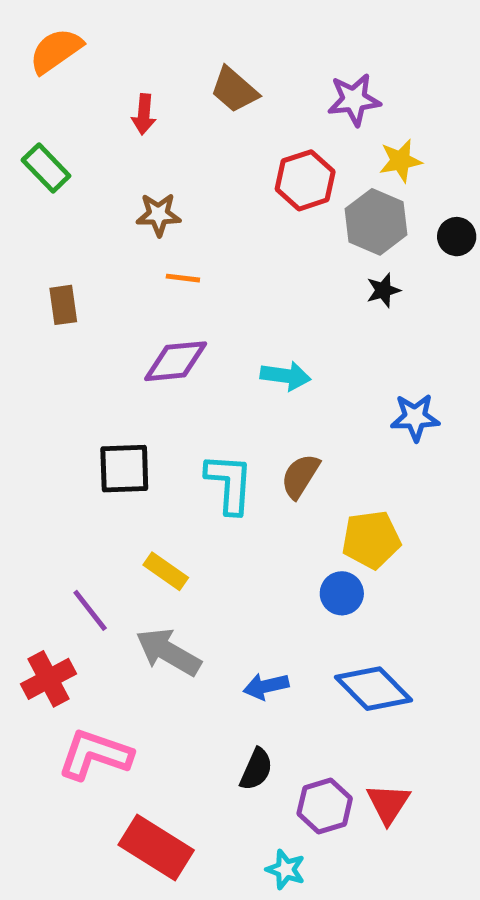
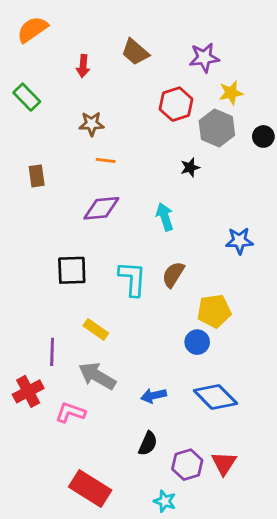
black star: (383, 290) -> (190, 167), moved
cyan arrow: (286, 376) -> (165, 217), turned -116
purple line: (90, 610) -> (52, 352), turned 40
pink L-shape: (95, 755) -> (70, 413), moved, size x0.7

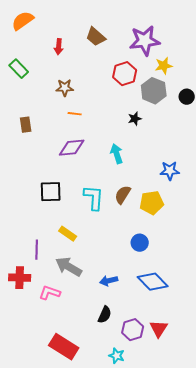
purple star: (204, 58) -> (145, 41), size x1.4
yellow pentagon: (214, 311) -> (152, 203), moved
red cross: (28, 391) -> (20, 278), turned 30

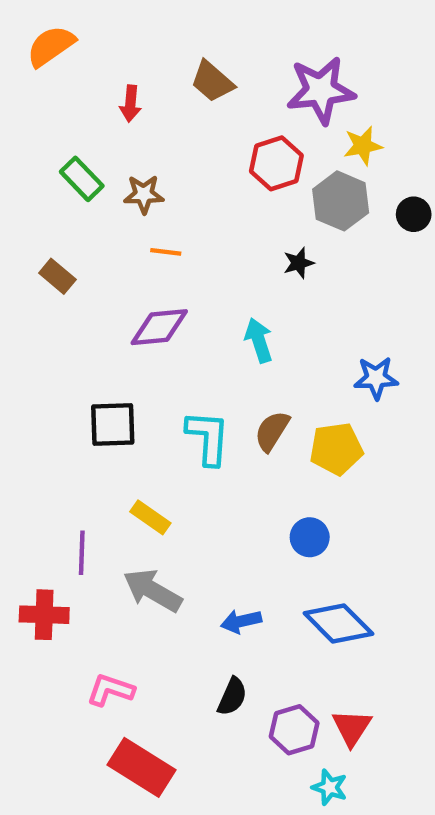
green rectangle: (19, 69) -> (82, 179), moved
brown rectangle: (26, 125) -> (57, 276), turned -42
pink L-shape: (50, 293) -> (111, 690), moved
cyan star: (117, 356) -> (330, 787), moved

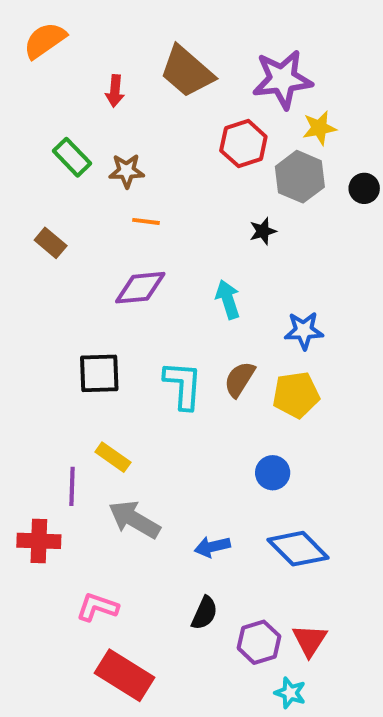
brown trapezoid: (212, 81) -> (187, 71), size x1.4
blue star: (376, 378) -> (304, 331), moved
yellow rectangle: (150, 517) -> (113, 457), moved

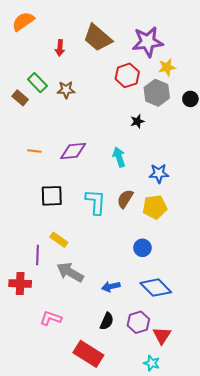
orange line: (146, 221) -> (34, 151), moved
brown rectangle: (51, 243) -> (20, 98), moved
purple hexagon: (259, 642) -> (138, 322), moved
red rectangle: (125, 675) -> (88, 354), moved

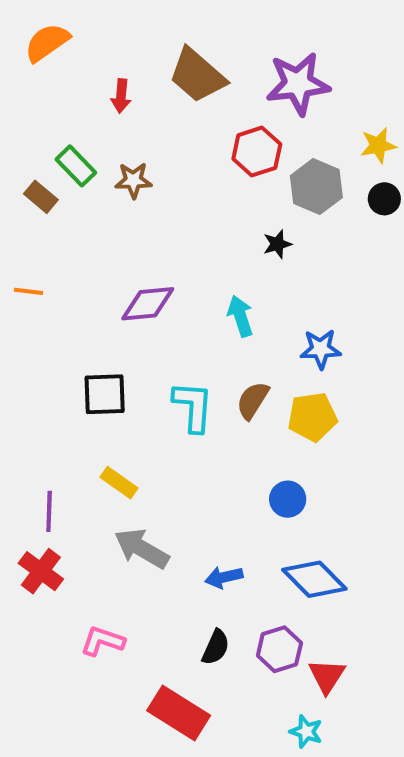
yellow star: (167, 67) -> (378, 145), moved
orange line: (34, 151) -> (29, 291), moved
purple line: (37, 255) -> (49, 511), moved
red cross: (20, 284) -> (41, 571), turned 35

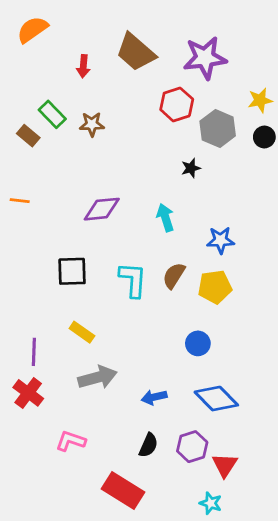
gray arrow: (142, 548) -> (98, 377), turned 135

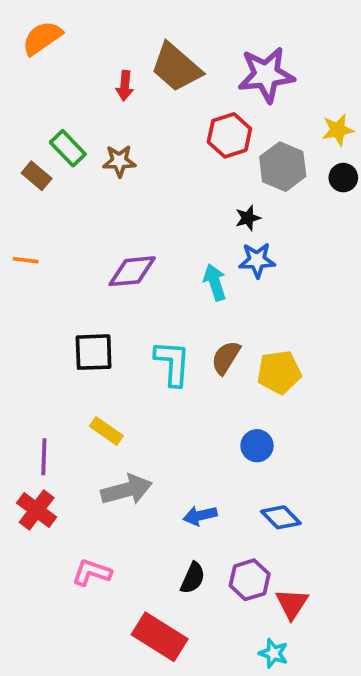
red arrow: (83, 66) -> (125, 86), moved
blue star: (221, 240) -> (257, 260), moved
blue diamond: (216, 399) -> (281, 517), size x0.7

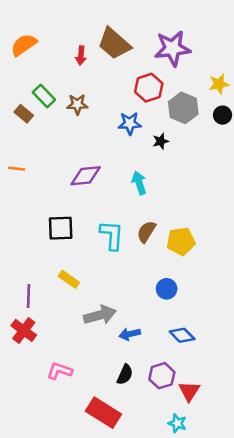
orange semicircle: (42, 38) -> (24, 45), moved
blue star: (257, 260) -> (130, 123), moved
gray arrow: (127, 490) -> (100, 315), moved

